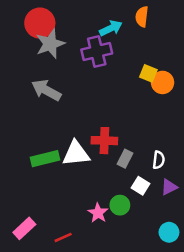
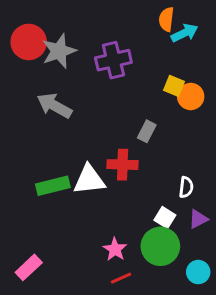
red circle: (40, 23) -> (29, 42), moved
cyan arrow: (111, 28) -> (185, 33), moved
gray rectangle: (125, 159) -> (147, 131), moved
green circle: (120, 205) -> (160, 246), moved, size x1.6
red line: (63, 237) -> (121, 278), moved

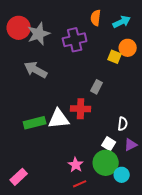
orange semicircle: (166, 19) -> (96, 18), moved
orange circle: (191, 96) -> (128, 48), moved
cyan circle: (198, 272) -> (122, 175), moved

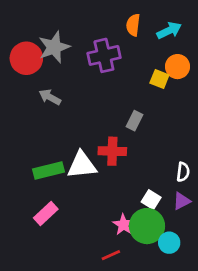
red circle: (19, 28) -> (26, 58), moved
gray arrow: (36, 70) -> (50, 97), size x0.7
white semicircle: (123, 124) -> (183, 172), moved
pink star: (76, 165) -> (123, 225), moved
pink rectangle: (19, 177) -> (46, 214), moved

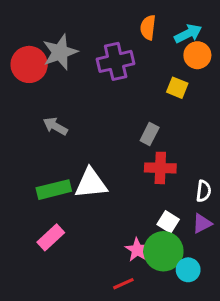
orange circle: (177, 67) -> (197, 55), moved
gray arrow: (50, 97) -> (55, 126), moved
red cross: (112, 151) -> (160, 168), moved

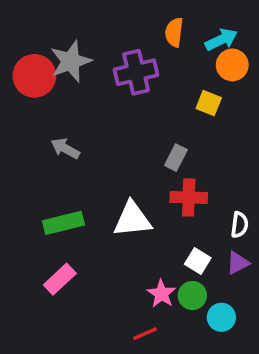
white triangle: (91, 183) -> (132, 219), moved
green circle: (163, 251) -> (192, 296), size x0.6

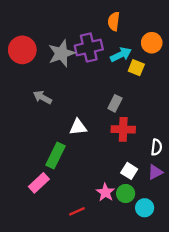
cyan arrow: (221, 40) -> (121, 55), moved
gray star: (71, 61) -> (61, 53), moved
white triangle: (132, 219) -> (78, 127), moved, size x0.7
green rectangle: (63, 223) -> (56, 156), moved, turned -50
red line: (145, 334) -> (77, 211), moved

